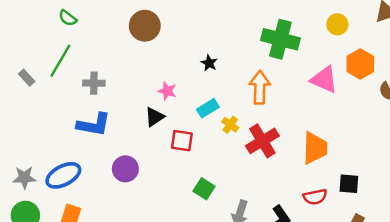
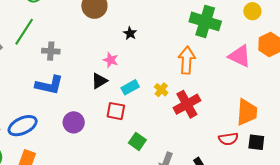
black star: (209, 63) -> (130, 33), moved
cyan rectangle: (208, 108) -> (130, 87), moved
red square: (182, 141) -> (116, 111), moved
orange trapezoid: (315, 148) -> (247, 112), moved
red semicircle: (315, 197) -> (228, 139), moved

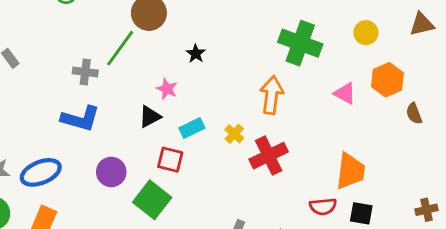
green line: (24, 32) -> (120, 48), moved
pink triangle: (240, 56) -> (345, 93), size x0.7
green square: (137, 141) -> (152, 200), moved, size x1.5

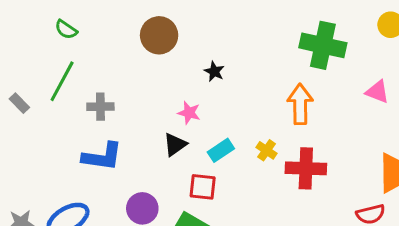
green line: (120, 48) -> (62, 81), moved
red cross: (269, 156) -> (306, 168), turned 36

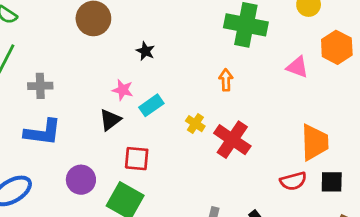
orange arrow: (300, 104) -> (226, 80), size x0.6
cyan rectangle: (221, 150) -> (151, 105), moved
red cross: (306, 168) -> (232, 140), turned 33

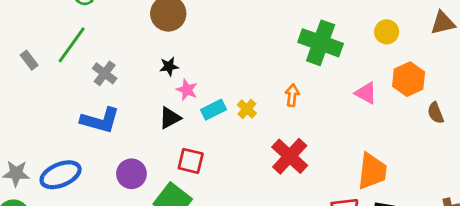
black star: (145, 51) -> (169, 66), moved, turned 30
gray cross: (40, 86) -> (105, 73), turned 30
yellow cross: (195, 124) -> (247, 109), moved

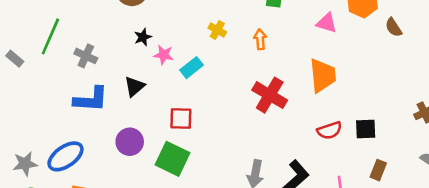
yellow cross: (247, 109) -> (217, 30), moved
black triangle: (170, 118) -> (134, 86), moved
orange trapezoid: (372, 171) -> (323, 76), moved

